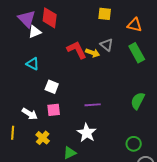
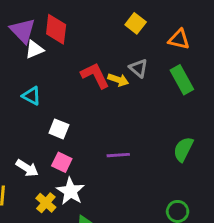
yellow square: (105, 14) -> (136, 23), turned 32
pink square: (54, 110) -> (62, 162), turned 32
white star: (87, 133) -> (70, 191), moved

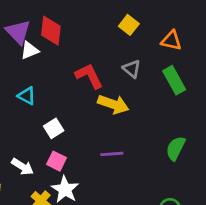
yellow arrow: (118, 80) -> (113, 104), moved, size x1.5
white square: (59, 129) -> (54, 128), turned 36

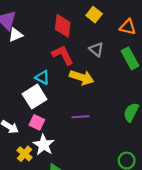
red diamond: (51, 31) -> (63, 26), moved
cyan triangle: (27, 96) -> (42, 77), moved
white square: (54, 128) -> (35, 97), size x1.5

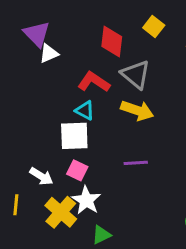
gray triangle: (96, 49) -> (136, 74), moved, size x1.5
red L-shape: (63, 55) -> (94, 82), moved, turned -30
white square: (35, 97) -> (74, 136), turned 30
yellow cross: (24, 154) -> (61, 212), size x1.5

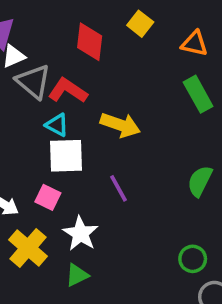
gray triangle: (136, 74) -> (33, 82), moved
white square: (74, 136) -> (66, 156), moved
purple line: (136, 163) -> (118, 188), turned 65
white star: (86, 200) -> (80, 234), moved

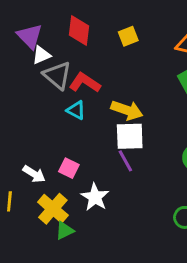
yellow square: (140, 24) -> (128, 36), moved, turned 30
red diamond: (90, 42) -> (79, 30), moved
white square: (66, 156) -> (130, 136), moved
green triangle: (77, 275) -> (64, 230), moved

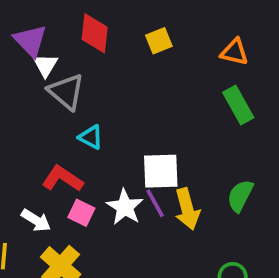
white triangle: (41, 55) -> (45, 65), turned -36
red L-shape: (85, 83) -> (62, 179), moved
yellow arrow: (127, 110) -> (187, 209), moved, turned 56
white star: (95, 197) -> (125, 207), moved

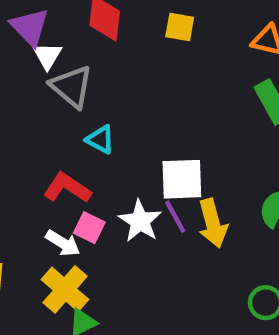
yellow square: (159, 41) -> (180, 27), turned 32
white arrow: (36, 220) -> (63, 243), moved

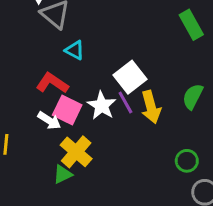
white square: (182, 179) -> (130, 77), turned -36
pink square: (89, 228) -> (67, 110), size x1.4
yellow cross: (65, 289) -> (76, 152), moved

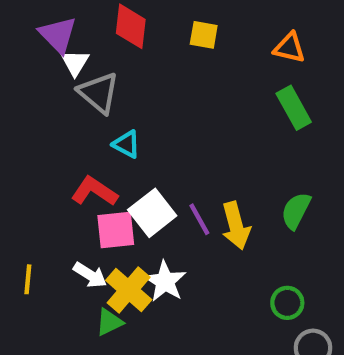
white square: (130, 77) -> (152, 213), moved
white star: (102, 105) -> (165, 281), moved
pink square: (67, 110) -> (116, 230), turned -32
white arrow: (49, 120) -> (90, 275), moved

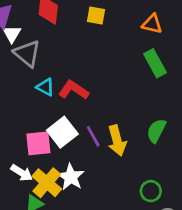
red L-shape: (94, 191) -> (74, 90), moved

